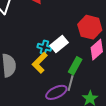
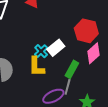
cyan cross: (44, 47) -> (41, 51), turned 32
yellow L-shape: (40, 63) -> (37, 67), turned -45

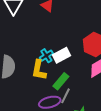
green rectangle: (72, 69) -> (61, 81), moved

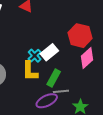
gray line: (65, 96) -> (61, 91), turned 70

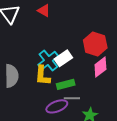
cyan cross: (35, 56) -> (48, 60), size x1.5
green rectangle: (54, 78) -> (66, 84), turned 42

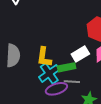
white rectangle: (63, 58) -> (80, 54), moved
cyan cross: (48, 60) -> (49, 73), moved

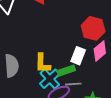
white rectangle: (80, 54) -> (78, 56), turned -30

